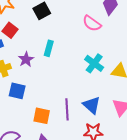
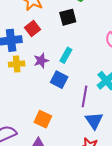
blue square: (17, 91) -> (59, 80), moved
purple line: (67, 109) -> (85, 96), moved

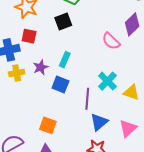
red square: (32, 28) -> (29, 36), turned -35
blue triangle: (94, 121) -> (99, 122), turned 30

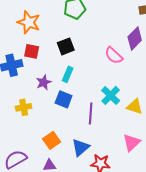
black square: (63, 22) -> (66, 46), moved
yellow cross: (17, 73) -> (24, 107), moved
blue triangle: (99, 122) -> (81, 147), moved
orange square: (48, 125) -> (52, 140), turned 36

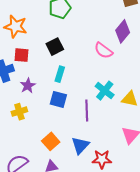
purple star: (44, 82) -> (28, 86), moved

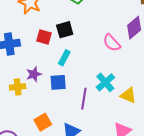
red square: (22, 55) -> (44, 37), moved
purple star: (28, 86) -> (34, 74), moved
blue square: (58, 99) -> (58, 82), turned -30

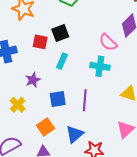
blue square: (58, 82) -> (58, 99), moved
cyan cross: (105, 82) -> (100, 66), moved, turned -36
yellow cross: (18, 87) -> (18, 105), moved, turned -35

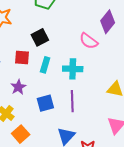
red square: (40, 42) -> (22, 57), moved
cyan cross: (100, 66) -> (73, 69), moved
orange square: (45, 127) -> (21, 134), moved

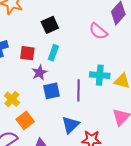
red square: (22, 57) -> (27, 53), moved
cyan cross: (73, 69) -> (100, 75), moved
purple star: (18, 87) -> (39, 73), moved

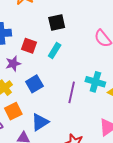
purple star: (39, 73) -> (13, 64), moved
blue square: (52, 91) -> (34, 84), moved, turned -30
blue triangle: (70, 125) -> (40, 122), moved

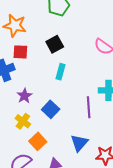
red square: (29, 46) -> (20, 52), moved
blue triangle: (40, 122) -> (79, 143), moved

